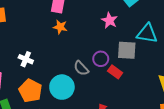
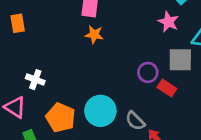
pink star: (109, 20) -> (168, 22), moved
white cross: (26, 59) -> (35, 80), moved
gray semicircle: (81, 68) -> (135, 121), moved

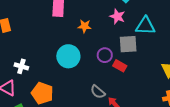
orange star: (94, 35) -> (85, 26), moved
cyan circle: (100, 111) -> (68, 56), moved

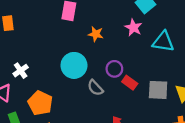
gray square: (128, 44) -> (158, 90), moved
white cross: (21, 66) -> (21, 71), turned 32
gray semicircle: (98, 92) -> (95, 88), moved

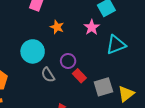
cyan triangle: (163, 42) -> (116, 45), turned -40
gray square: (158, 90) -> (103, 87), turned -30

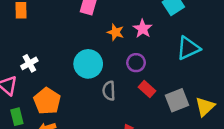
pink star: (92, 27) -> (143, 29), moved
purple circle: (68, 61) -> (136, 63), moved
gray semicircle: (48, 75) -> (109, 91), turned 35

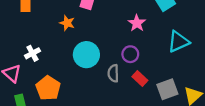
orange star: (115, 32) -> (67, 23), moved
gray semicircle: (109, 91) -> (113, 73), moved

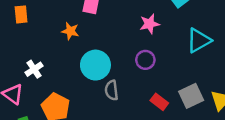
pink star: (137, 23) -> (150, 24), turned 30
gray semicircle: (113, 73) -> (112, 90), moved
red rectangle: (140, 78) -> (159, 102), moved

